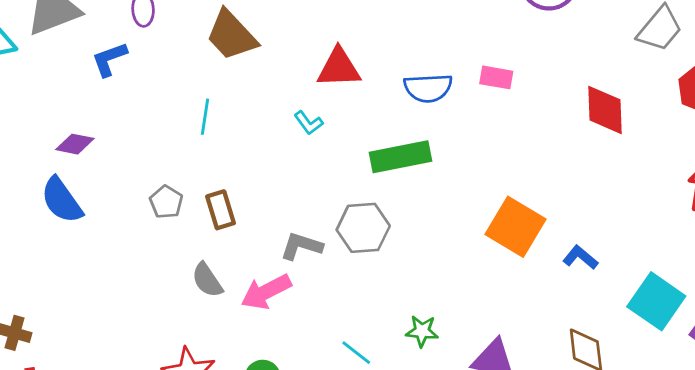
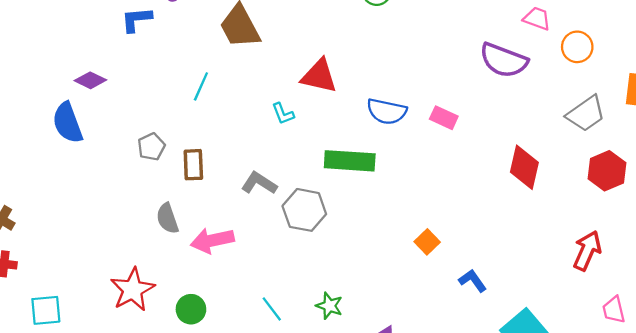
orange square: (515, 227) -> (427, 242), size x0.5
gray L-shape: (301, 246) -> (259, 183), moved

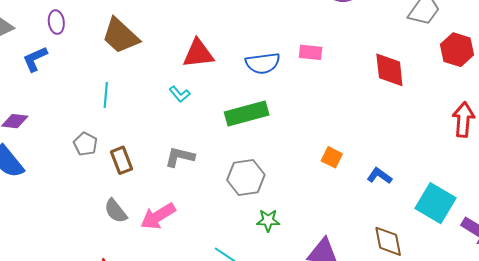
gray pentagon: (151, 147) -> (85, 144), moved
gray hexagon: (304, 210) -> (246, 177), moved
green star: (329, 306) -> (268, 220), moved

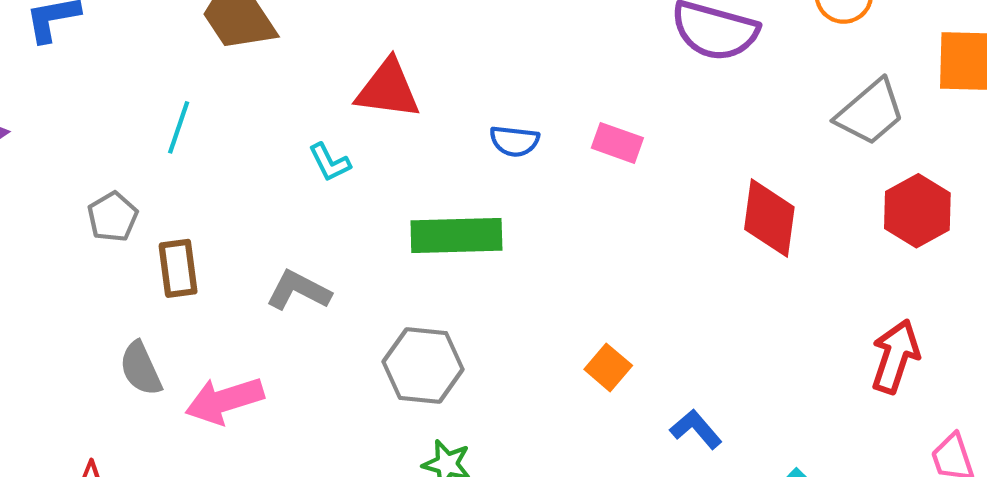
blue semicircle: (263, 63) -> (514, 141), size x0.7

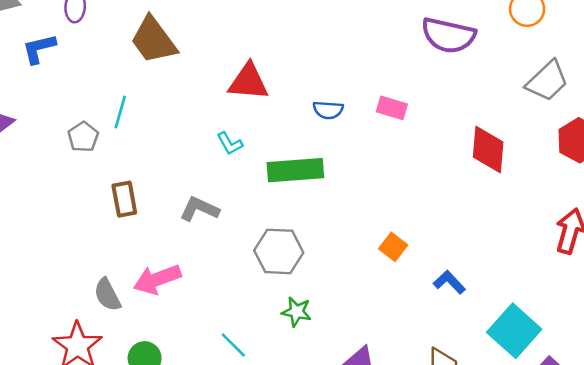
cyan L-shape: (330, 162) -> (230, 144), moved
gray pentagon: (113, 217) -> (83, 137), moved
gray semicircle: (141, 369) -> (107, 295), moved

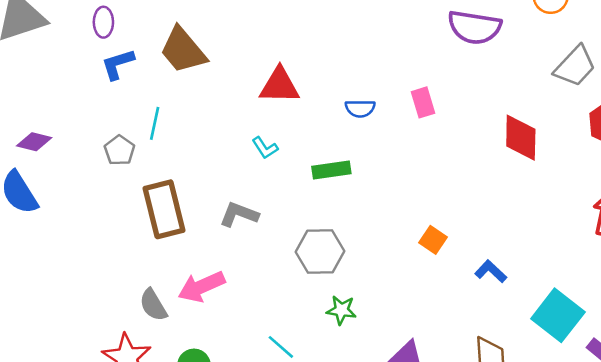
blue L-shape: (39, 49) -> (118, 64), moved
pink rectangle: (392, 108) -> (423, 102), turned 60
green rectangle: (295, 170) -> (331, 170), size x0.7
brown rectangle: (124, 199) -> (164, 209), size x1.6

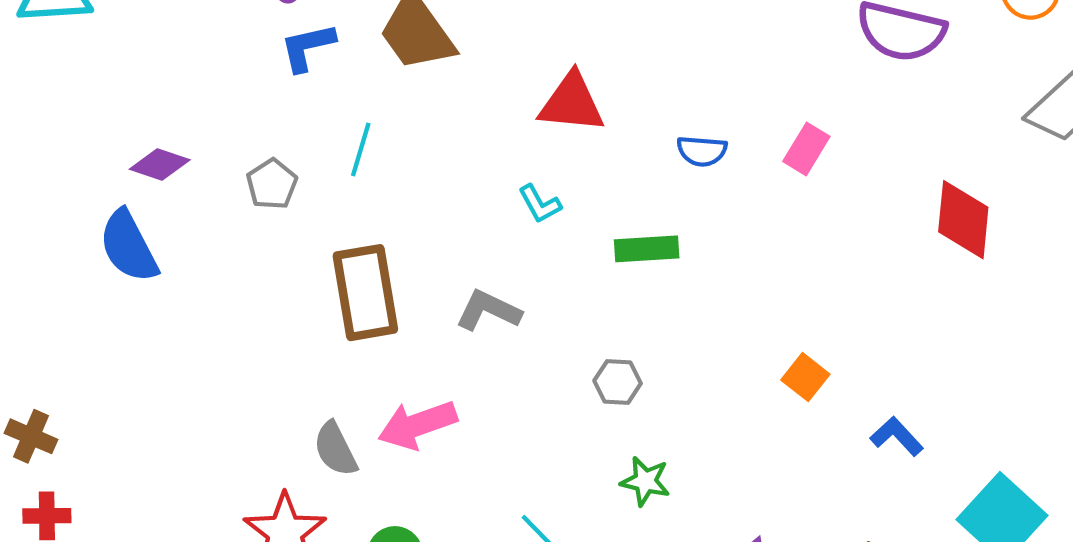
pink rectangle: (423, 102) -> (806, 149), turned 44
gray pentagon: (119, 150) -> (272, 184), moved
gray hexagon: (320, 252) -> (618, 382), size x0.6

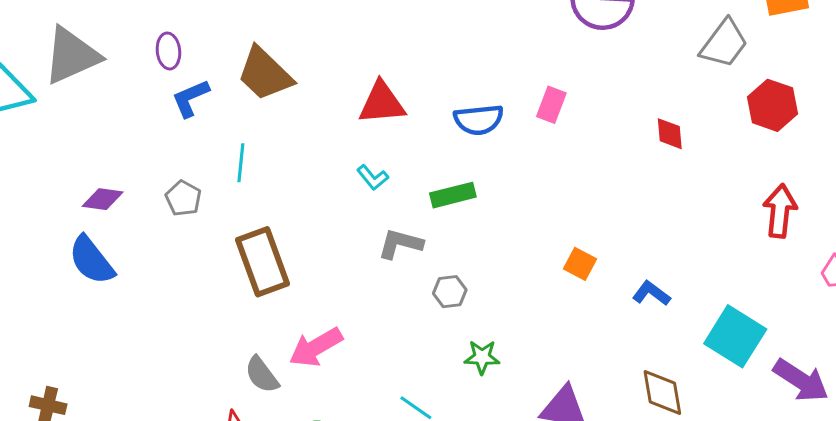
blue semicircle: (702, 151) -> (479, 120), size x1.4
red diamond: (963, 220) -> (670, 134), size x0.6
gray L-shape: (488, 310) -> (400, 244), moved

